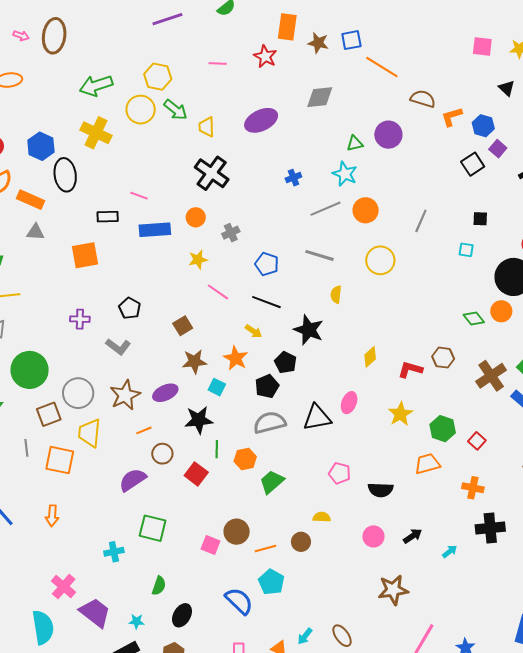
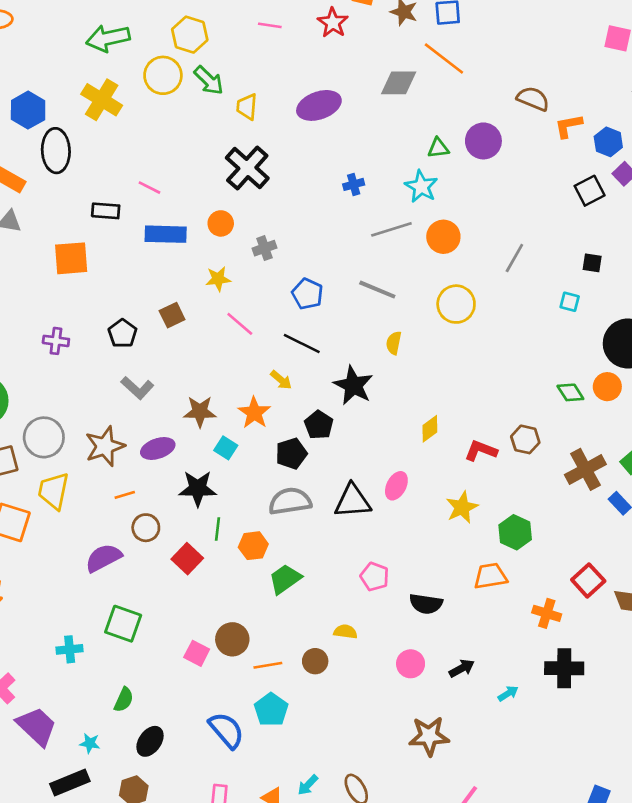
orange line: (382, 67) -> (444, 58), moved
brown square: (183, 326) -> (172, 315), moved
gray L-shape: (118, 347) -> (137, 388), moved
red square: (477, 441) -> (588, 580), moved, size x1.4

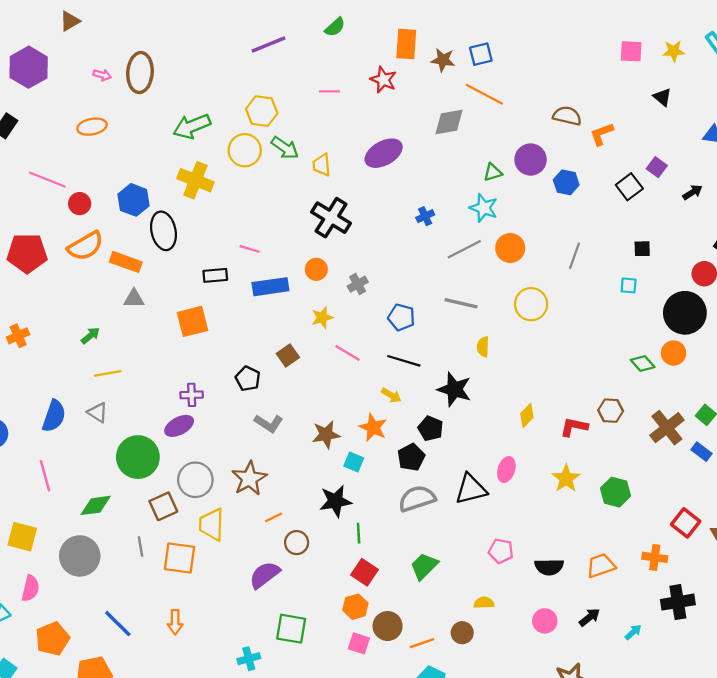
blue hexagon: (608, 142) -> (566, 182), moved
purple ellipse: (158, 448) -> (179, 426), moved
orange hexagon: (253, 546) -> (355, 607), moved
red square: (187, 559) -> (364, 572), moved
orange trapezoid: (490, 576) -> (601, 566), moved

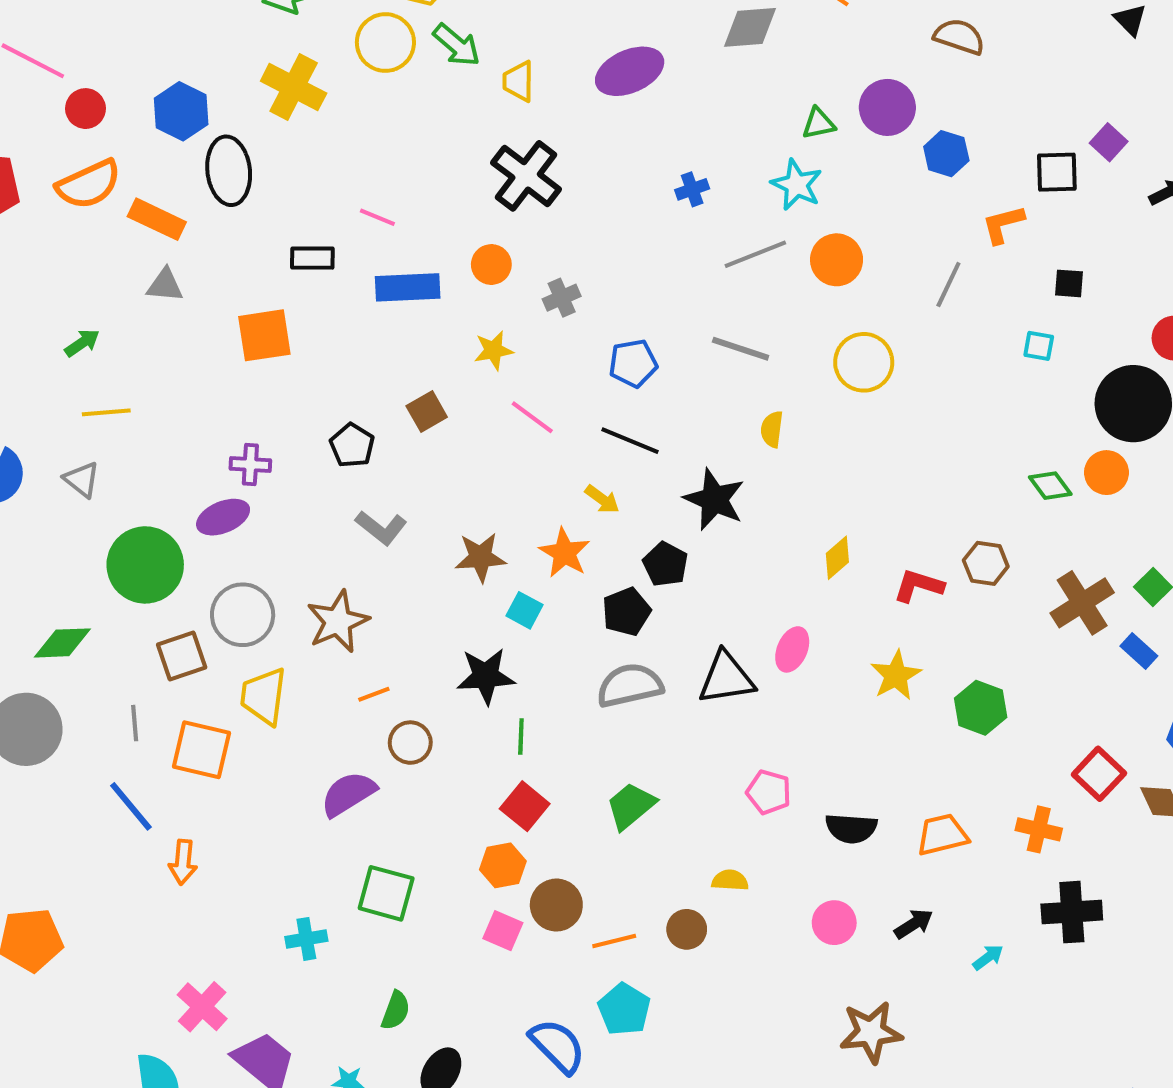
orange L-shape: (602, 134) -> (1003, 224), moved
black square: (629, 187) -> (1057, 172), turned 30
blue pentagon: (401, 317) -> (633, 363), turned -30
blue line: (118, 624) -> (131, 806), moved

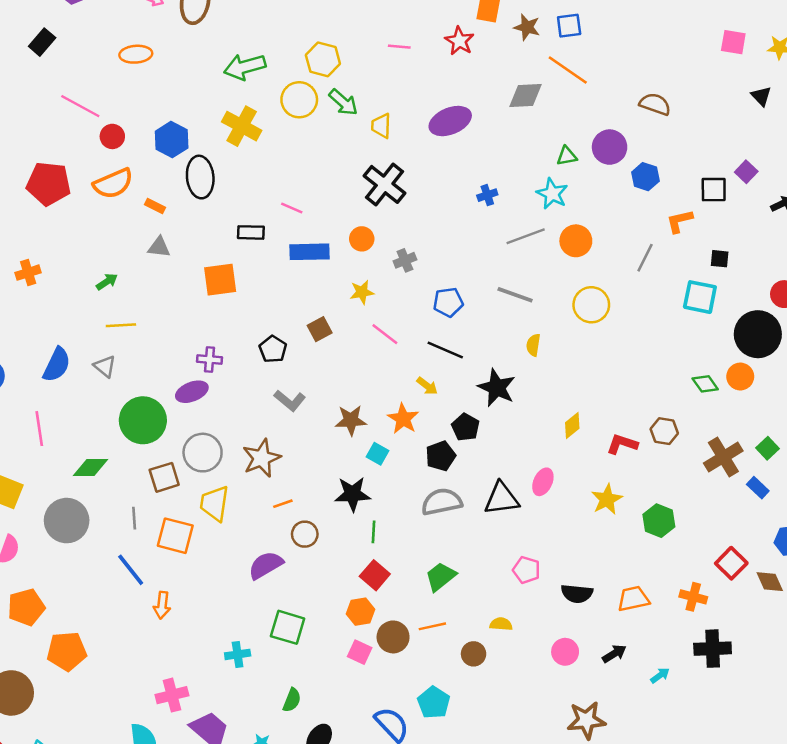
orange rectangle: (157, 219) -> (155, 206), size x0.6
cyan square: (1039, 346) -> (700, 297), size x1.8
orange line: (614, 941) -> (432, 626), moved
pink cross: (202, 1007) -> (172, 695), turned 32

